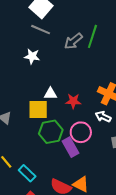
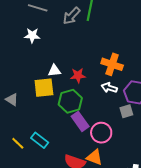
green hexagon: (51, 132) -> (70, 101), moved
pink circle: (81, 132) -> (101, 133), moved
cyan rectangle: (27, 173) -> (40, 140), moved

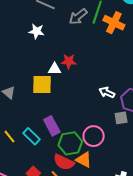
orange cross: (112, 64) -> (114, 23), moved
red star: (78, 75) -> (69, 61), moved
green hexagon: (70, 101) -> (70, 143), moved
purple rectangle: (80, 121) -> (52, 126), moved

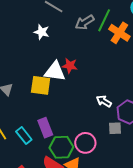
white triangle: (54, 69) -> (55, 71), size x1.6

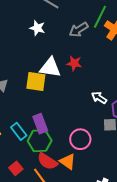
gray arrow: (85, 22) -> (79, 30), moved
red star: (70, 66) -> (74, 63), moved
green hexagon: (61, 147) -> (40, 141), moved

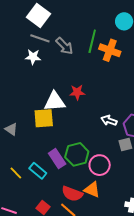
white star: (37, 28) -> (33, 57), moved
gray arrow: (79, 30) -> (64, 46), moved, turned -90
green hexagon: (40, 141) -> (77, 154), moved

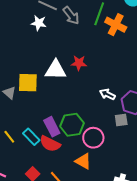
yellow square: (44, 118) -> (28, 83), moved
red semicircle: (72, 194) -> (50, 144), moved

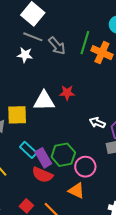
cyan rectangle: (31, 137) -> (28, 150), moved

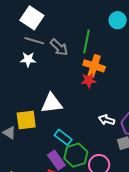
orange cross: (102, 53) -> (94, 66), moved
red star: (67, 93) -> (89, 80), moved
cyan rectangle: (28, 150) -> (63, 137), moved

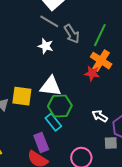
white star: (28, 59) -> (46, 46), moved
green hexagon: (76, 155) -> (60, 106), moved

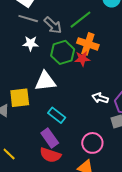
green line: (100, 35) -> (81, 20), turned 40
green hexagon: (60, 106) -> (63, 52), moved

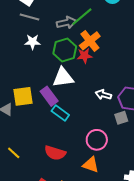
gray arrow: (53, 25) -> (66, 23), moved, turned -54
orange cross: (88, 44) -> (90, 41), turned 35
white triangle: (45, 81) -> (63, 77), moved
purple rectangle: (50, 138) -> (49, 96), moved

